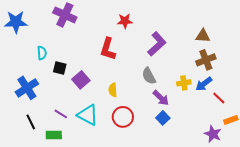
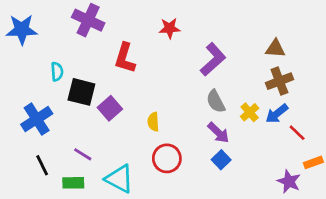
red L-shape: (108, 49) -> (125, 58), moved
black square: (60, 68) -> (81, 92), size x1.5
gray semicircle: (149, 76) -> (216, 101), moved
yellow cross: (184, 83) -> (250, 112), turned -32
cyan triangle: (88, 115) -> (119, 179), moved

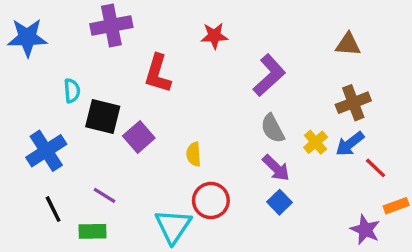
purple cross: (88, 20) -> (111, 26), turned -36
brown triangle: (275, 49) -> (348, 44), moved
cyan triangle: (119, 179) -> (173, 226), moved, turned 36

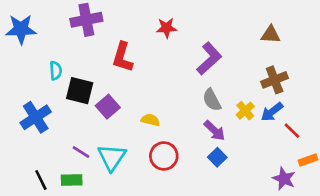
yellow semicircle: (194, 154) -> (150, 120), turned 108
black line: (53, 209) -> (41, 180), moved
cyan triangle: (173, 226) -> (112, 157), moved

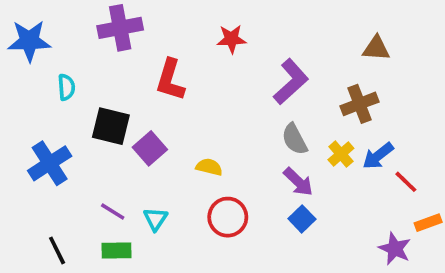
cyan semicircle: (56, 71) -> (66, 87), moved
brown cross: (275, 80) -> (359, 104), moved
cyan triangle: (112, 157) -> (155, 219), size x0.6
green rectangle: (72, 180) -> (116, 250), moved

